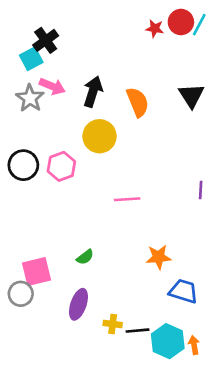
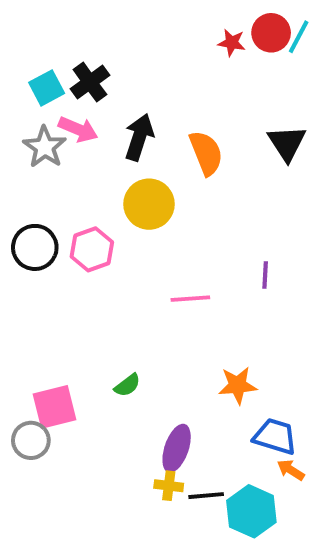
black cross: (46, 40) -> (90, 82), moved
purple line: (201, 190) -> (265, 275), moved
purple ellipse: (78, 304) -> (177, 448), moved
orange arrow: (194, 345) -> (291, 470), moved, turned -48

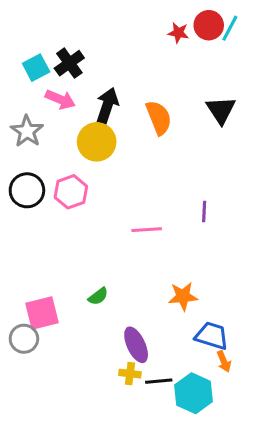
gray star: (45, 147) -> (27, 131), moved
yellow circle: (149, 204) -> (97, 142), moved
purple ellipse: (177, 448) -> (136, 345), turned -44
orange arrow: (291, 470) -> (224, 361), turned -145

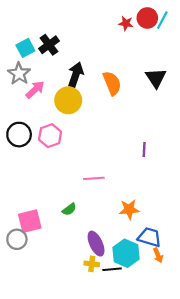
pink arrow: (60, 99) -> (35, 90), moved, turned -66
gray star: (27, 131) -> (19, 74), moved
pink line: (147, 230) -> (94, 178), moved
cyan hexagon: (194, 393) -> (126, 253), moved

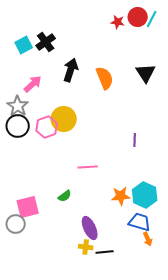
gray star: (19, 74) -> (18, 106), moved
yellow circle: (68, 100) -> (64, 119), moved
cyan hexagon: (126, 253) -> (145, 195), moved

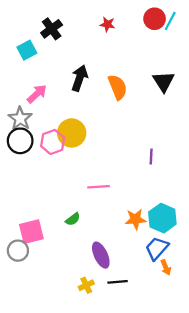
red star: (118, 22) -> (108, 24), moved
black cross: (46, 42) -> (52, 29), moved
blue trapezoid: (140, 222) -> (157, 248), turned -65
yellow cross: (86, 247) -> (86, 285), moved, turned -32

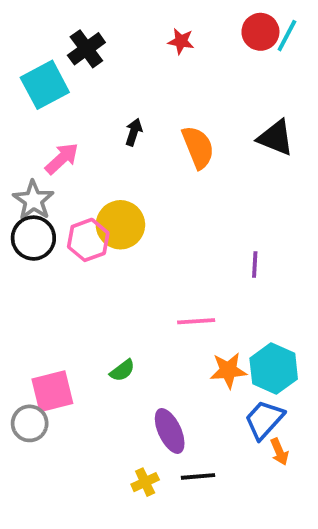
cyan square: (27, 50) -> (45, 85), size x1.4
black arrow: (80, 78) -> (134, 132), size x0.6
black triangle: (164, 81) -> (276, 138), turned -35
pink line: (99, 187) -> (196, 321), moved

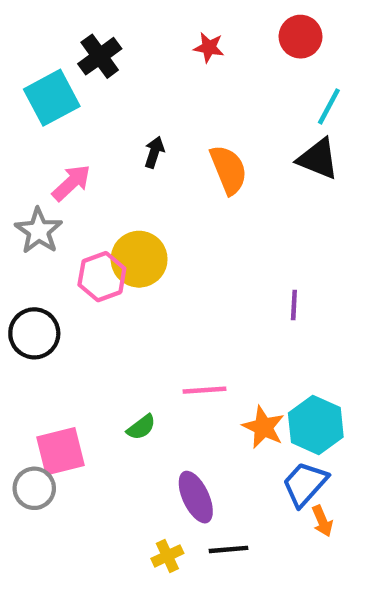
cyan line: (287, 36) -> (329, 106), moved
black circle: (33, 238) -> (34, 333), moved
pink line: (196, 321) -> (204, 390), moved
orange star: (228, 370) -> (263, 427), turned 30

